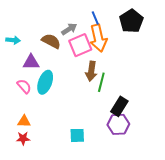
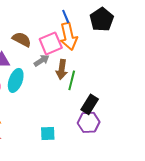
gray arrow: (69, 29) -> (42, 60), moved

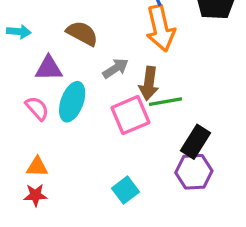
pink square: (51, 43) -> (130, 115), moved
green line: (72, 80) -> (166, 102), turned 66
cyan square: (48, 133) -> (125, 190), turned -35

